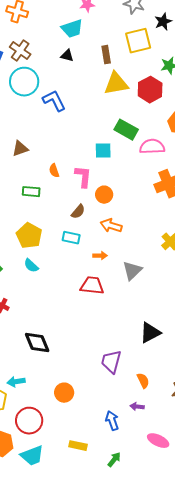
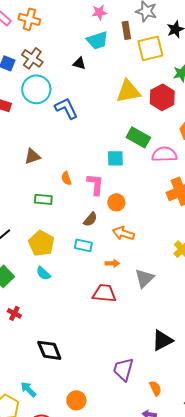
cyan trapezoid: (72, 29) -> (97, 40), moved
brown rectangle: (106, 55) -> (126, 30), moved
cyan arrow: (16, 382) -> (28, 389), turned 54

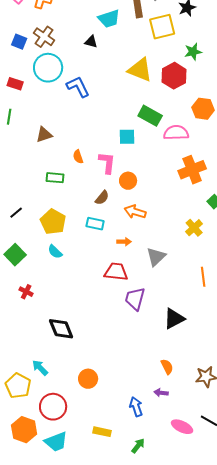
yellow triangle: (128, 91) -> (140, 70), turned 32
purple trapezoid: (123, 369) -> (135, 299), moved

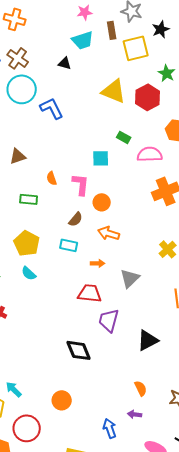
green star: (193, 52) -> (167, 73), turned -30
green rectangle: (150, 116) -> (124, 137), size x0.6
black diamond: (61, 329) -> (79, 350), moved

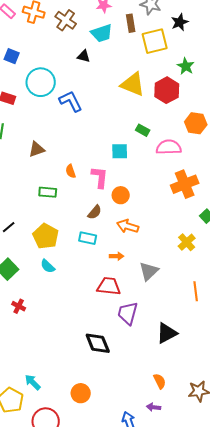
brown cross: (18, 58) -> (66, 20), moved

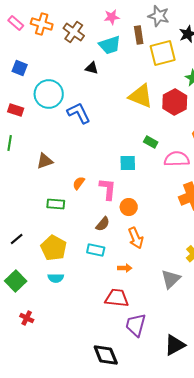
orange semicircle: (71, 171) -> (79, 183), turned 56
orange arrow: (128, 226) -> (136, 238), turned -130
cyan semicircle: (48, 266) -> (56, 278), turned -42
gray triangle: (149, 271) -> (171, 279), moved

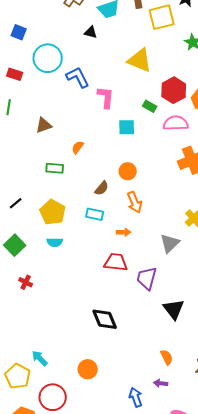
red hexagon: (175, 102) -> (174, 90), moved
pink L-shape: (108, 189) -> (106, 97), moved
purple trapezoid: (136, 325) -> (147, 278), moved
black triangle: (175, 345) -> (174, 309), turned -40

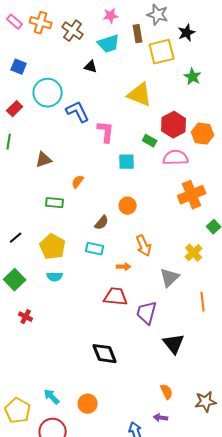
red rectangle: (15, 74) -> (15, 109), turned -63
orange arrow: (135, 202) -> (144, 246), moved
cyan arrow: (40, 358) -> (52, 397), moved

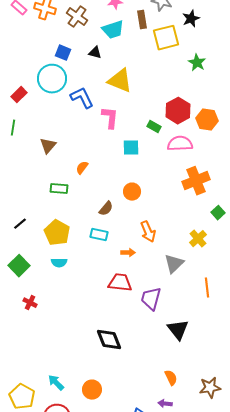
blue square: (19, 67) -> (63, 53), moved
yellow triangle: (140, 95) -> (120, 81), moved
brown triangle: (44, 160) -> (48, 146), turned -30

